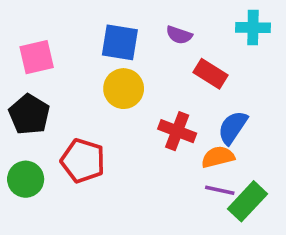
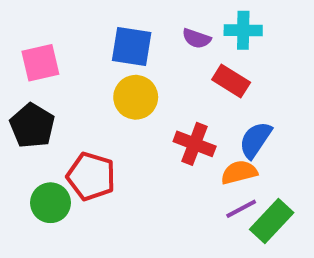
cyan cross: (253, 28) -> (243, 30), moved
green circle: (26, 179) -> (50, 203), moved
purple line: (220, 190) -> (241, 209), turned -40

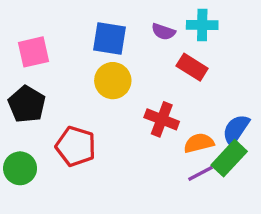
blue semicircle: (255, 140) -> (236, 130), moved
green circle: (50, 203) -> (20, 168), moved
green rectangle: (272, 221) -> (229, 158), moved

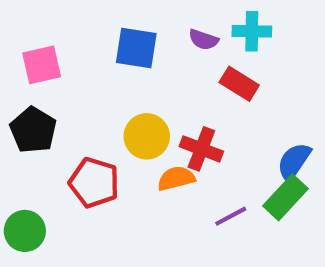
yellow circle: (113, 81) -> (147, 136), moved
orange semicircle: (199, 143) -> (176, 178), moved
green circle: (20, 168) -> (25, 231), moved
purple line: (201, 173) -> (231, 216), moved

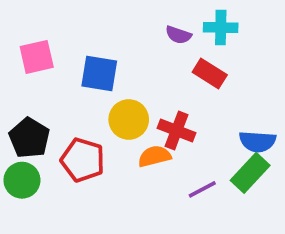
blue square: (136, 48) -> (99, 73), moved
black pentagon: (33, 130) -> (29, 138), moved
blue semicircle: (294, 162) -> (257, 142), turned -120
green circle: (25, 231) -> (22, 180), moved

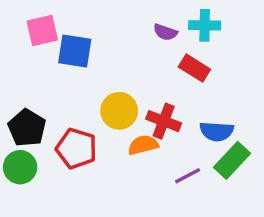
pink square: (37, 57) -> (42, 30), moved
blue square: (99, 73) -> (75, 51), moved
blue semicircle: (257, 142) -> (217, 131), moved

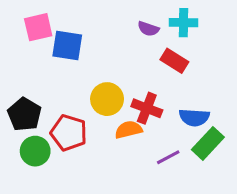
green circle: (20, 167) -> (35, 151), moved

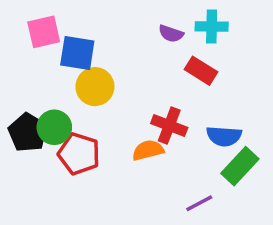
yellow circle: (107, 99) -> (95, 87), moved
green circle: (35, 151) -> (54, 127), moved
purple line: (168, 157) -> (199, 203), moved

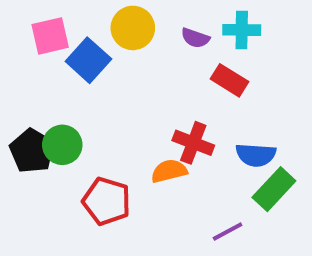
blue square: (77, 53) -> (88, 60), turned 33
yellow circle: (95, 87) -> (133, 28), moved
red pentagon: (79, 154) -> (107, 201), moved

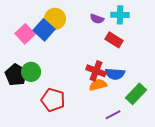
yellow circle: (133, 28) -> (55, 19), moved
pink square: (50, 36) -> (25, 34), moved, turned -30
blue semicircle: (256, 155) -> (115, 74), moved
orange semicircle: (169, 171) -> (98, 85), moved

